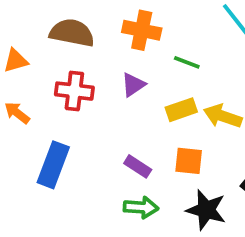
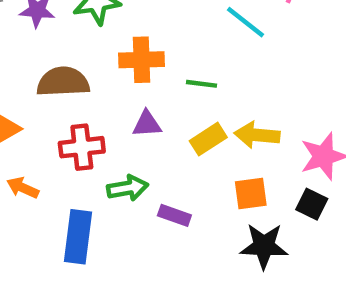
purple triangle: (133, 85) -> (147, 124), turned 44
orange square: (189, 161) -> (251, 194), moved
green arrow: (141, 207) -> (128, 188), moved

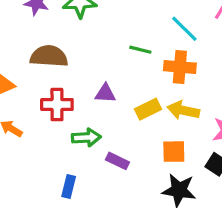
orange cross: (142, 60) -> (180, 67), moved
green line: (202, 84) -> (140, 50), moved
blue rectangle: (78, 237) -> (69, 187), moved, size x0.6

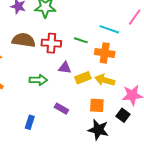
cyan line: (184, 29) -> (109, 29), turned -30
purple triangle: (105, 93) -> (65, 68), moved
red cross: (57, 105) -> (51, 43), moved
green arrow: (86, 138) -> (38, 80), moved

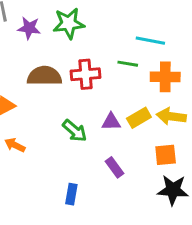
cyan line: (109, 29) -> (150, 41), moved
purple triangle: (65, 68) -> (111, 122), moved
green arrow: (38, 80) -> (75, 131), turned 48
purple rectangle: (61, 109) -> (114, 167), turned 32

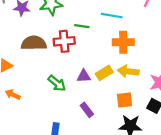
green line: (128, 64) -> (82, 26), moved

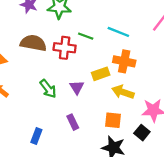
yellow rectangle: (104, 73) -> (101, 74), moved
purple triangle: (84, 76) -> (77, 87), turned 48

